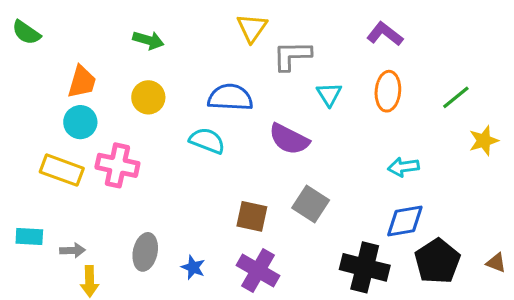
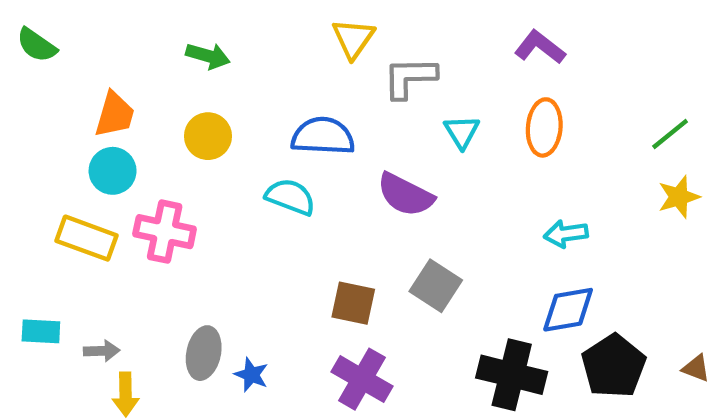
green line: (456, 97) -> (670, 134), moved
blue star: (193, 267) -> (251, 375), moved

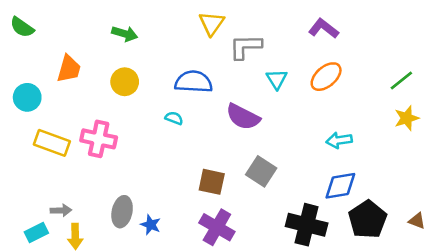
orange ellipse: (544, 127) -> (326, 77), turned 44
cyan circle: (113, 171) -> (27, 97), moved
cyan semicircle: (290, 197) -> (174, 118), size x0.6
cyan rectangle: (41, 331) -> (36, 232), moved, turned -30

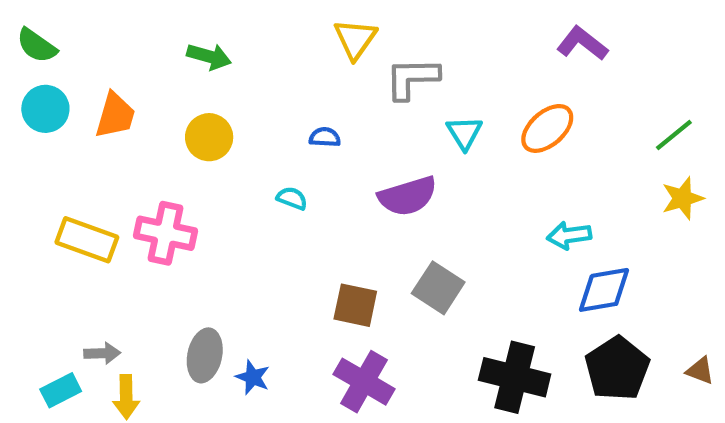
purple L-shape: (323, 28) -> (582, 43), moved
blue semicircle: (194, 82) -> (325, 137), size x0.5
cyan circle: (27, 97) -> (45, 109), moved
purple semicircle: (243, 117) -> (408, 196), turned -44
blue diamond: (340, 186) -> (604, 290), moved

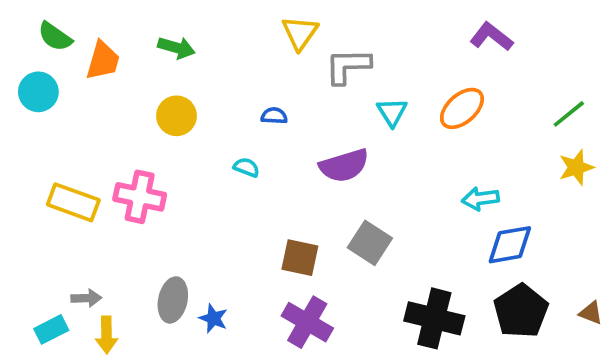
green semicircle: (37, 46) -> (55, 37), moved
orange trapezoid: (115, 115) -> (103, 61), moved

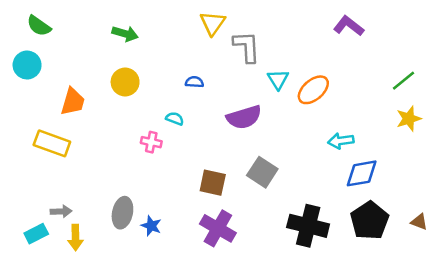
orange trapezoid: (103, 61) -> (73, 102), moved
gray L-shape: (348, 66) -> (247, 47), turned 88
orange ellipse: (462, 108) -> (313, 90), moved
pink cross: (140, 197) -> (151, 142), moved, size x0.6

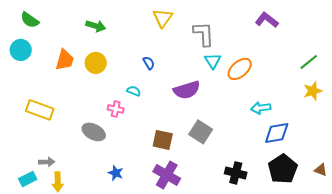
gray L-shape: (247, 47) -> (204, 34), moved
blue semicircle: (194, 82) -> (149, 63), turned 56
orange trapezoid: (73, 102) -> (65, 60), moved
gray ellipse: (122, 213) -> (94, 132), moved, turned -75
black cross: (308, 226) -> (236, 173), size x0.7

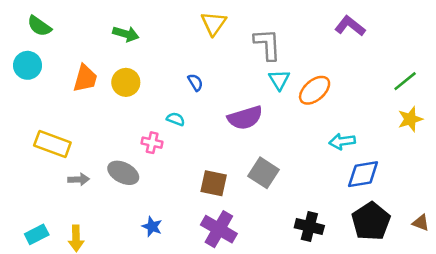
gray arrow: (47, 162) -> (79, 179), moved

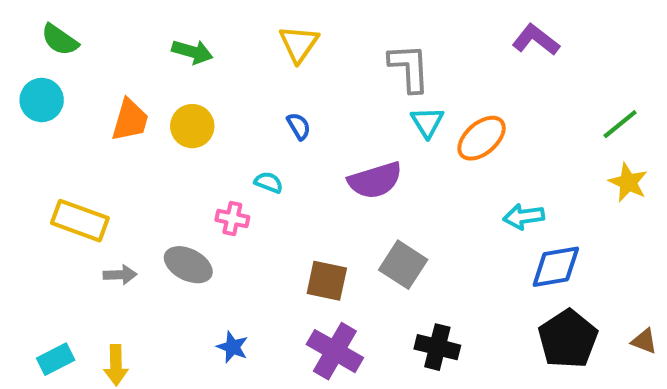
yellow triangle: (214, 23) -> (299, 44), moved
yellow star: (410, 119) -> (628, 182), turned -30
black cross: (309, 227) -> (437, 347), moved

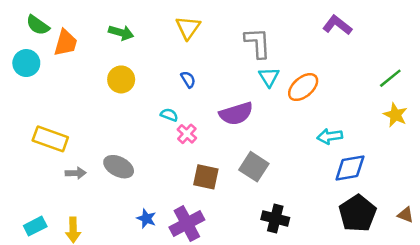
orange trapezoid: (130, 120) -> (66, 43), moved
pink cross: (232, 219) -> (187, 134), moved, turned 30
purple cross: (335, 351) -> (187, 224), moved, turned 32

